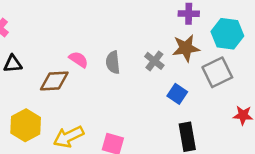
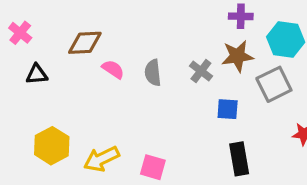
brown diamond: (54, 81) -> (85, 43), moved
blue square: (177, 94) -> (228, 109), turned -30

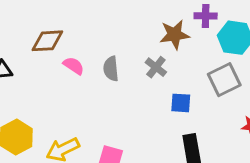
purple cross: (241, 16) -> (206, 16), moved
brown star: (237, 56) -> (175, 35), moved

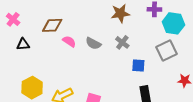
brown star: (175, 35) -> (120, 13), moved
gray semicircle: (111, 69) -> (93, 43), turned -56

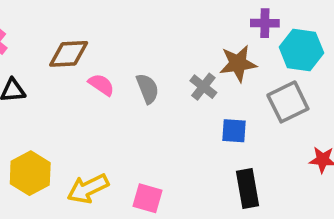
brown star: (120, 13) -> (238, 63), moved
gray semicircle: (93, 43) -> (148, 89), turned -140

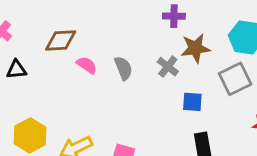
purple cross: (265, 23) -> (174, 16), moved

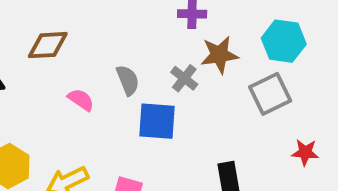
pink semicircle: (87, 65) -> (81, 100), moved
blue square: (192, 102) -> (157, 121), moved, size x1.5

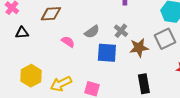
brown star: (219, 55) -> (139, 48), moved
gray semicircle: (128, 80) -> (92, 32), turned 77

